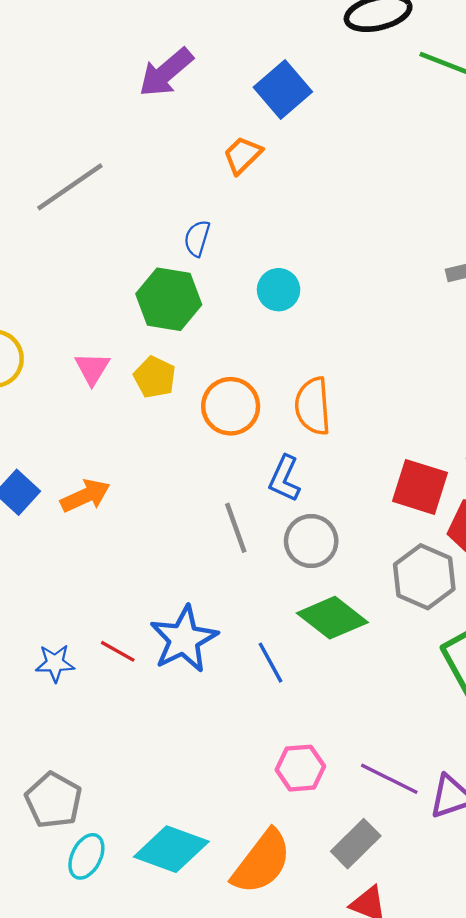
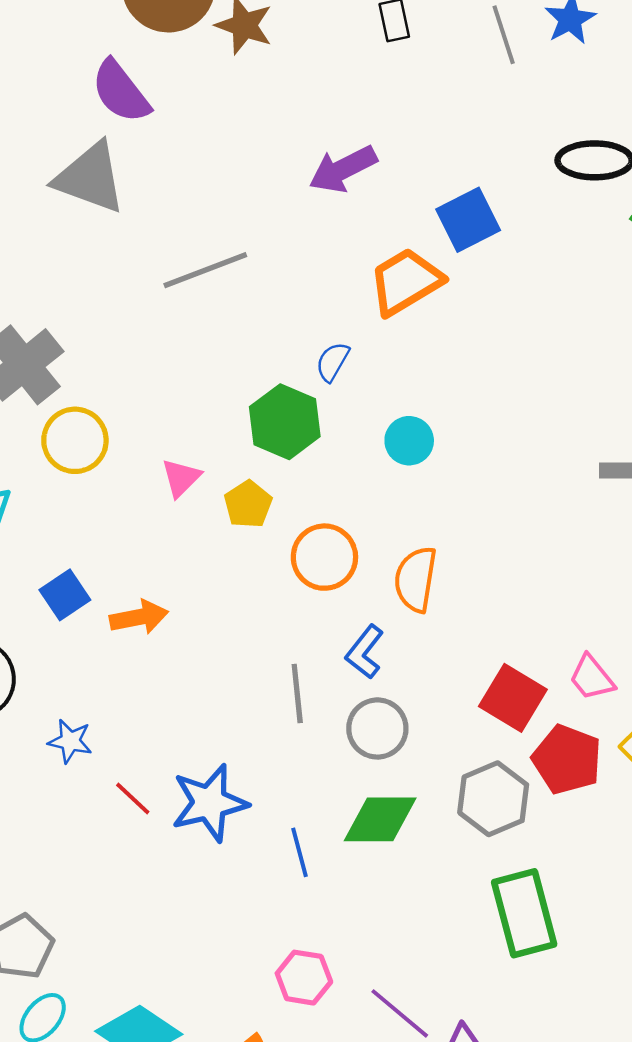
orange trapezoid: (243, 155) -> (406, 282), size x1.6
green diamond: (332, 618) -> (380, 819), turned -52
blue star: (55, 663) -> (70, 741), moved

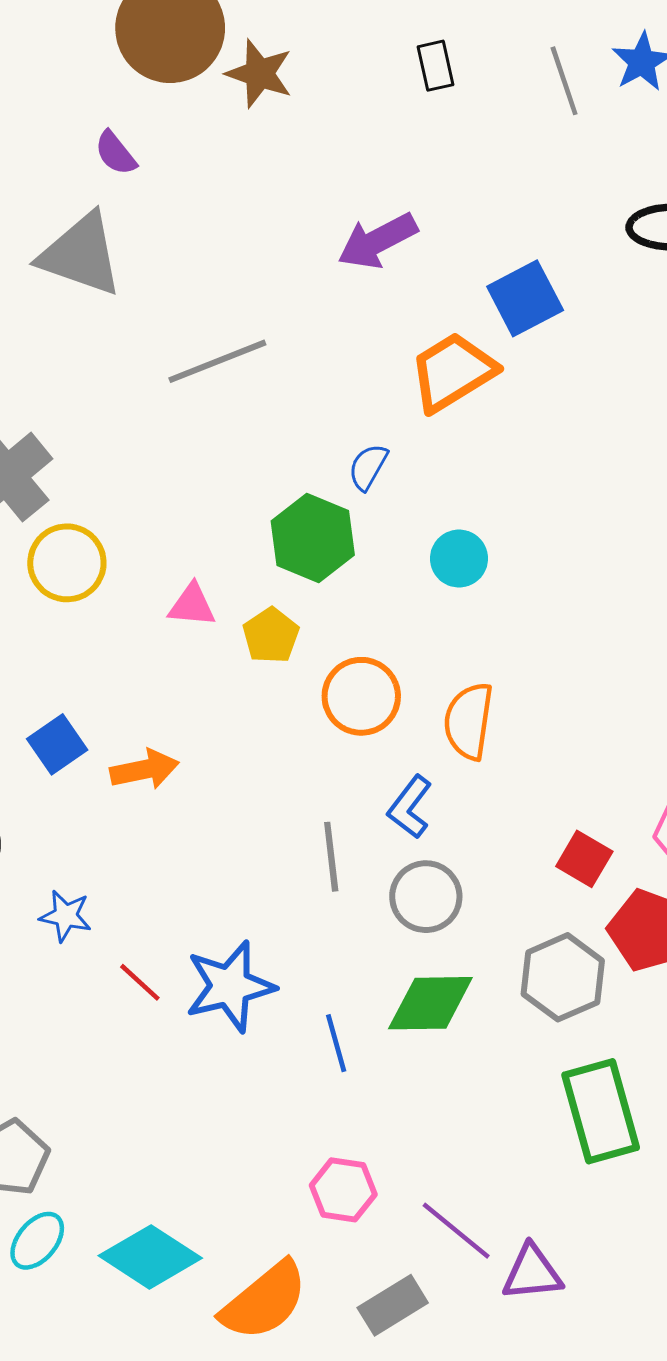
purple semicircle: (121, 92) -> (116, 153), size x0.6
pink triangle: (181, 478) -> (192, 605), turned 51
red square: (513, 698) -> (584, 859), size x0.7

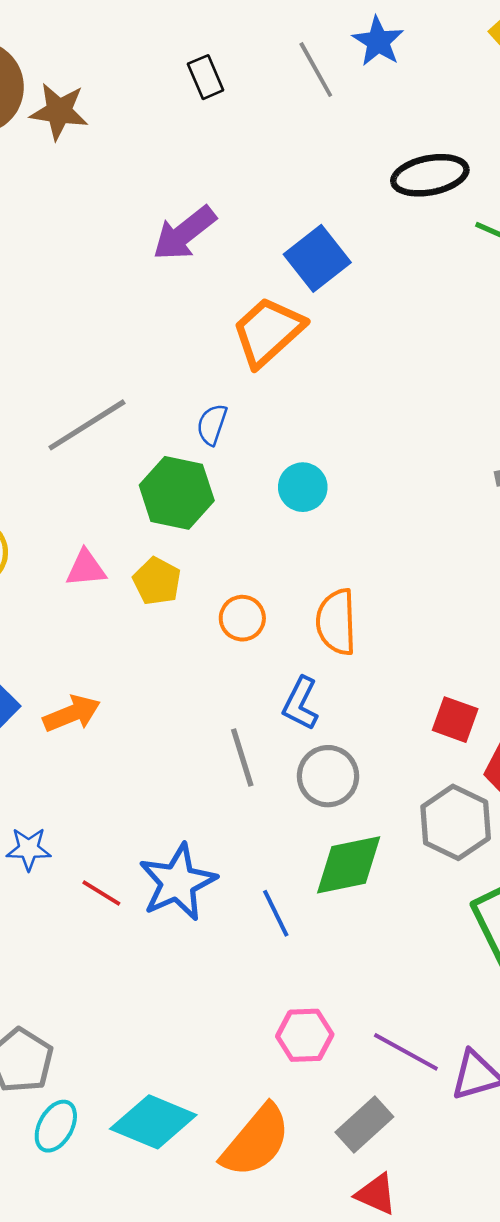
gray line: (217, 361) -> (87, 425), moved
orange circle: (361, 696) -> (242, 618), size x0.7

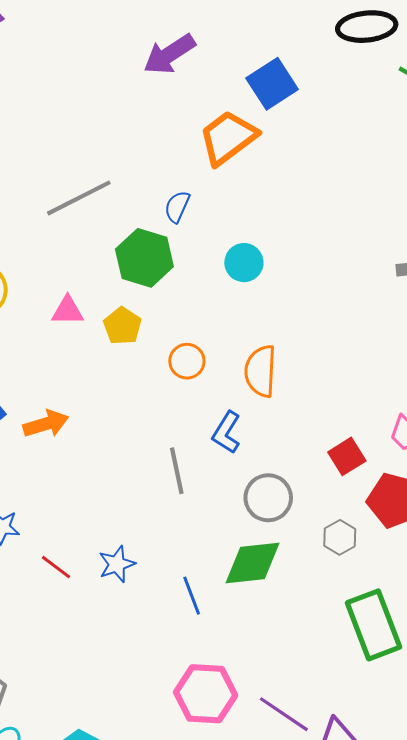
red square: (455, 720) -> (347, 456), turned 33
gray circle: (328, 776) -> (268, 498), moved
gray hexagon: (456, 822) -> (340, 537), size x0.6
blue star: (178, 882) -> (117, 564), size x0.6
pink hexagon: (305, 1035) -> (206, 694), size x1.4

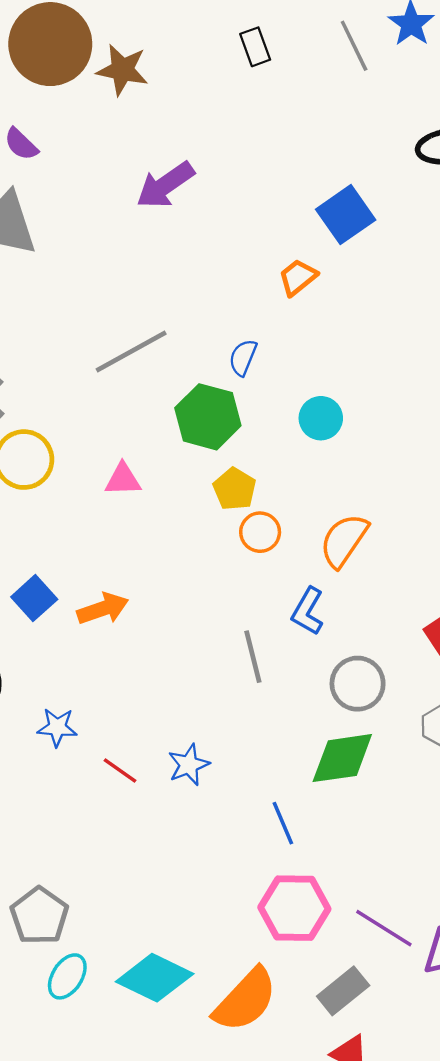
purple arrow: (169, 54) -> (165, 185), moved
orange trapezoid: (228, 138) -> (298, 277), size x0.6
yellow pentagon: (122, 326) -> (235, 489), moved
orange semicircle: (261, 371) -> (344, 540), turned 33
blue line: (192, 596) -> (283, 823), moved

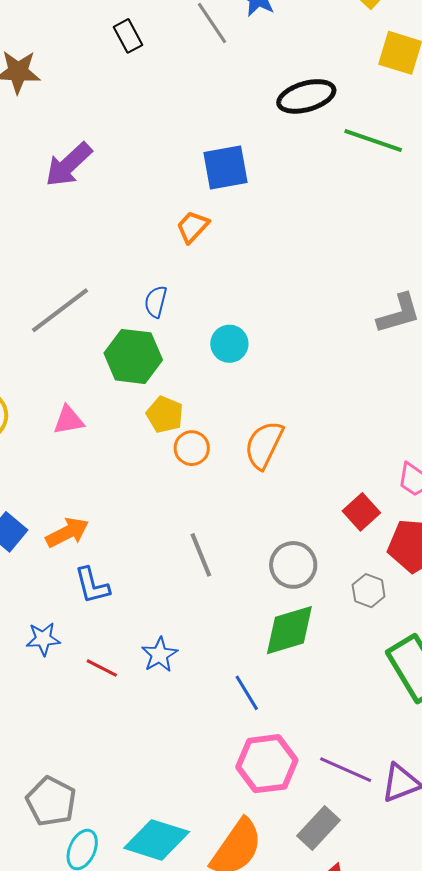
blue square: (346, 215) -> (226, 168), turned 33
blue L-shape: (308, 611) -> (92, 585), moved, turned -36

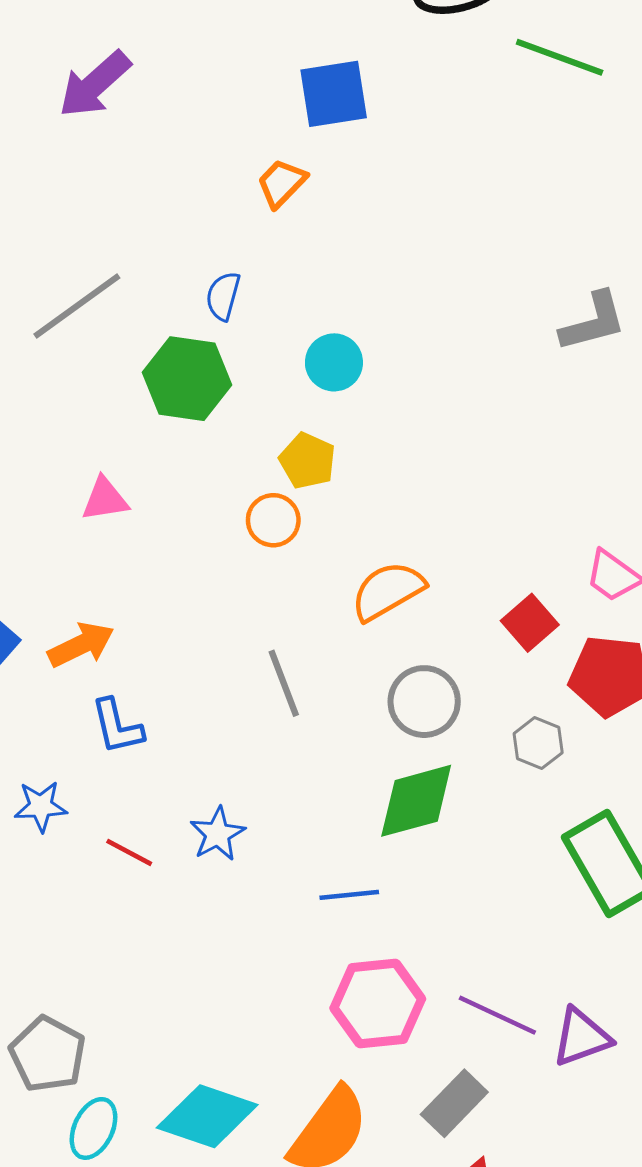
yellow pentagon: (165, 415) -> (307, 461), moved
pink triangle: (69, 420) -> (105, 499), moved
orange semicircle: (264, 445) -> (388, 591), moved, turned 33
blue line: (247, 693) -> (349, 895), turned -66

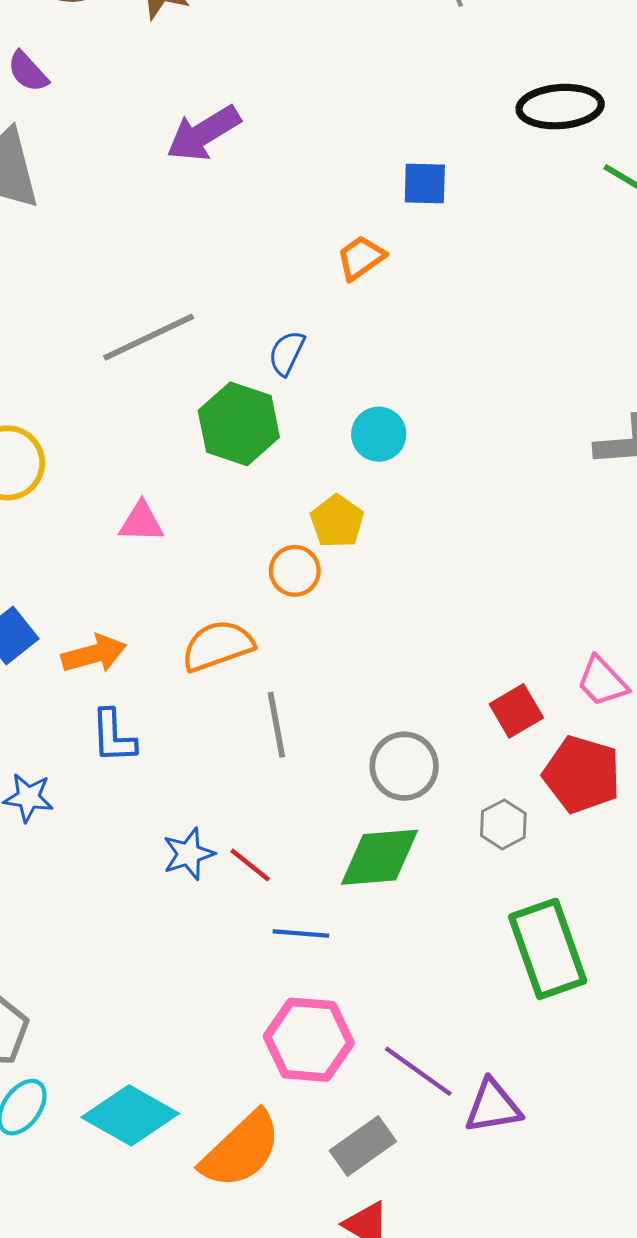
blue square: (334, 94) -> (425, 184), size x0.7
orange semicircle: (388, 591) -> (218, 646), moved
red line: (129, 852) -> (250, 865), moved

